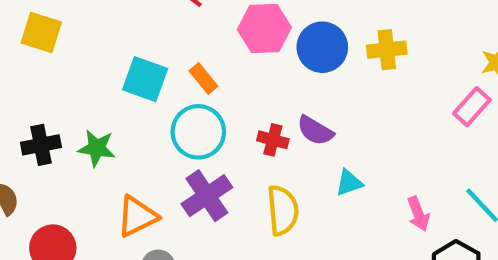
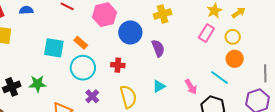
blue circle: (322, 47) -> (130, 32), moved
purple semicircle: (315, 131) -> (158, 48), moved, turned -132
cyan triangle: (349, 183) -> (159, 86), moved
purple cross: (207, 196) -> (92, 96), size x0.6

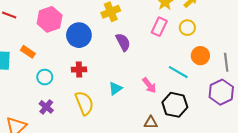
purple semicircle: (158, 48) -> (123, 42), moved
orange circle: (235, 59) -> (200, 56), moved
red cross: (118, 65) -> (79, 69), moved
cyan circle: (83, 68) -> (45, 77), moved, size x0.6

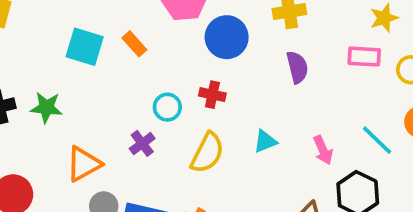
pink rectangle: (159, 27) -> (364, 57), turned 54
cyan circle: (45, 77) -> (167, 107), moved
yellow semicircle: (84, 103) -> (207, 153), turned 35

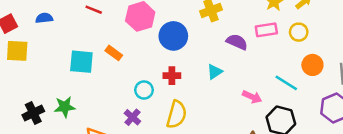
purple semicircle: (297, 67) -> (237, 42), moved, turned -40
cyan triangle: (265, 141) -> (215, 72), moved
pink arrow: (323, 150) -> (252, 97), turned -30

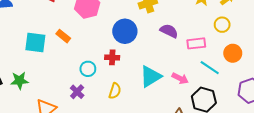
pink rectangle: (266, 30) -> (196, 43), moved
blue circle: (173, 36) -> (125, 31), moved
cyan triangle: (215, 72) -> (151, 77), moved, size x1.6
yellow semicircle: (177, 114) -> (115, 91), size x0.7

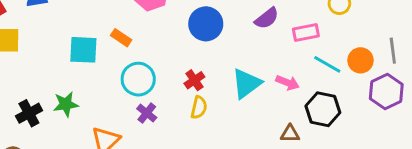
purple semicircle: (169, 31) -> (267, 18), turned 120
orange circle: (233, 53) -> (361, 60), moved
red cross: (112, 57) -> (194, 80), moved, turned -32
cyan circle: (88, 69) -> (138, 79), moved, size x1.5

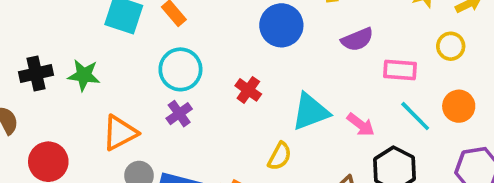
orange circle: (361, 60) -> (459, 106), moved
red cross: (194, 80) -> (248, 90), turned -36
yellow semicircle: (199, 107) -> (280, 156), moved

